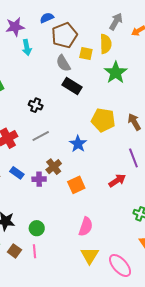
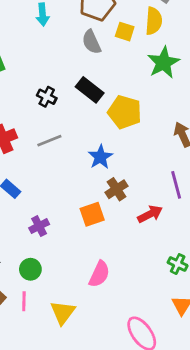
black rectangle: (72, 86) -> (90, 90), moved
yellow pentagon: (103, 120) -> (125, 112), moved
brown cross: (54, 167) -> (116, 189), moved
purple cross: (39, 179) -> (39, 226), moved, turned -32
yellow triangle: (90, 255) -> (63, 312), moved

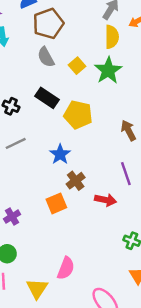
yellow semicircle: (154, 21) -> (112, 37), moved
yellow square: (125, 32) -> (77, 66), moved, turned 35
red arrow: (150, 214) -> (106, 200), turned 42
pink semicircle: (99, 274) -> (66, 268), moved

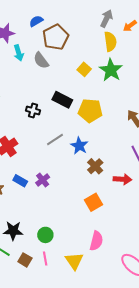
gray semicircle: (46, 57) -> (41, 60), moved
gray line: (16, 143) -> (55, 140), moved
orange square: (56, 203) -> (94, 202), moved
purple cross: (12, 217) -> (43, 180), moved

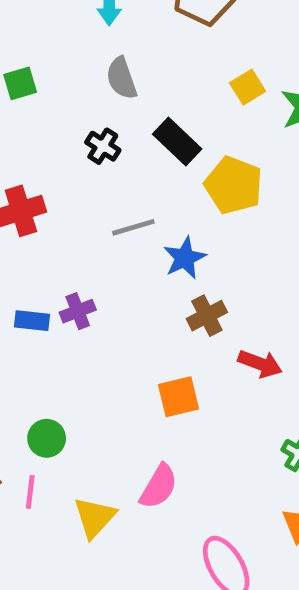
gray semicircle: (41, 60) -> (122, 78), moved
blue rectangle: (20, 181) -> (32, 321), moved, turned -40

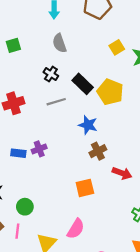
black rectangle: (177, 141) -> (83, 84), moved
gray line: (133, 227) -> (56, 102), moved
blue star: (185, 258) -> (88, 125), turned -30

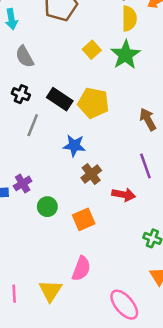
gray line: (56, 102) -> (33, 125), turned -42
green circle: (25, 207) -> (47, 207), moved
pink line: (17, 231) -> (14, 294), moved

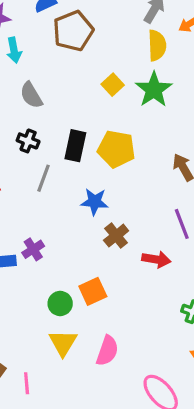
black rectangle: (60, 99) -> (75, 146), turned 70
green circle: (47, 207) -> (60, 303), moved
orange square: (84, 219) -> (93, 291), moved
yellow triangle: (50, 291) -> (63, 343), moved

